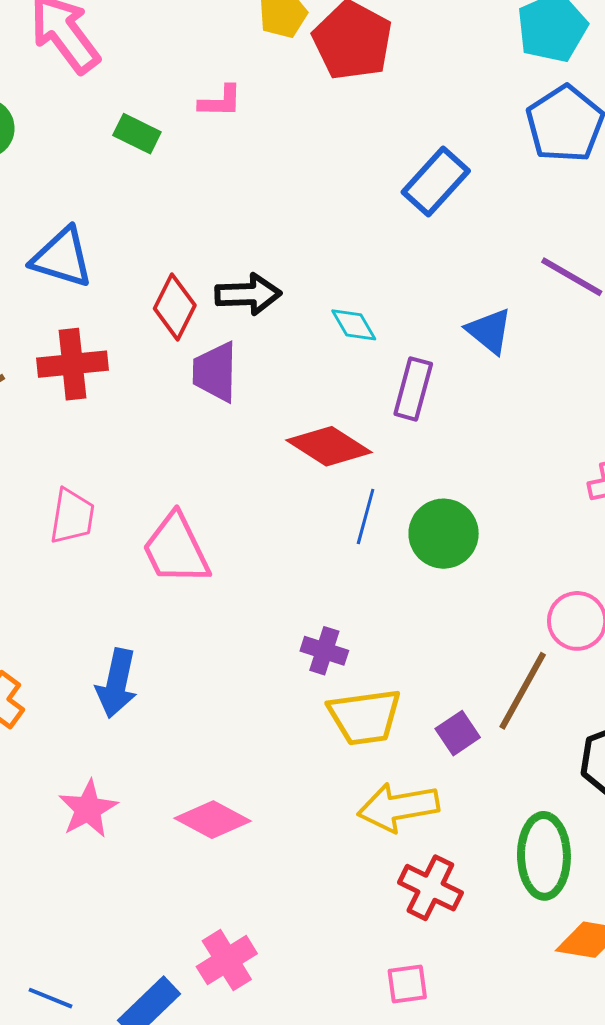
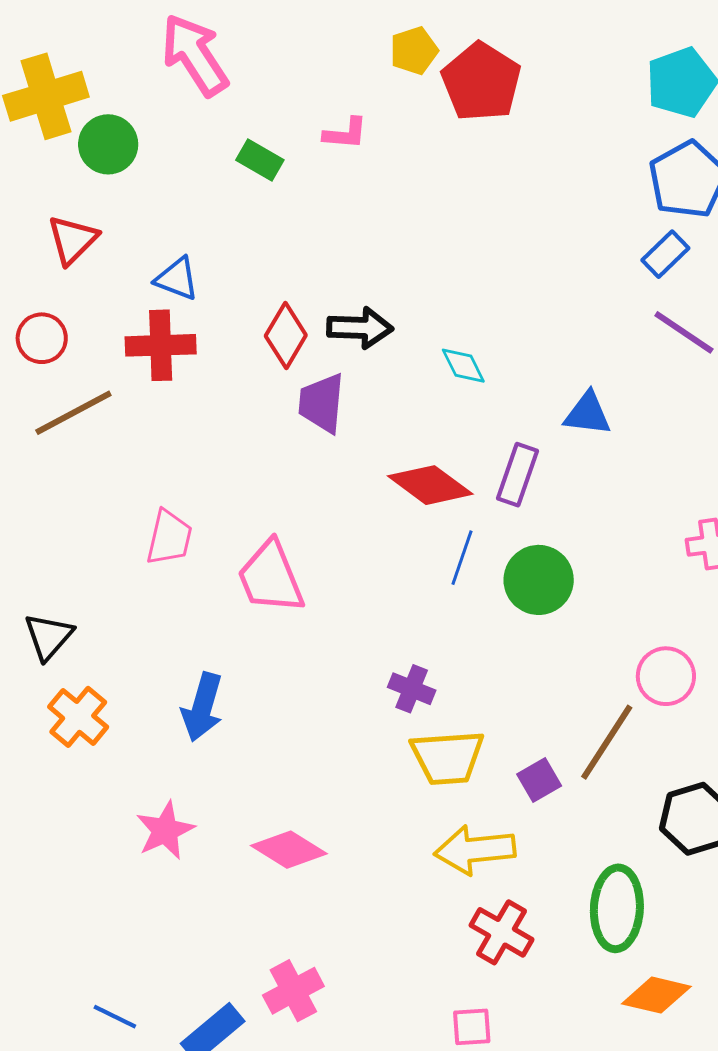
blue rectangle: (436, 182) -> (665, 254), moved, size x0.7
blue triangle: (62, 258) -> (177, 279), size x0.7
blue triangle: (489, 331) -> (588, 414), moved, turned -36
red cross: (72, 364) -> (161, 345), moved
purple rectangle: (413, 389) -> (517, 475), moved

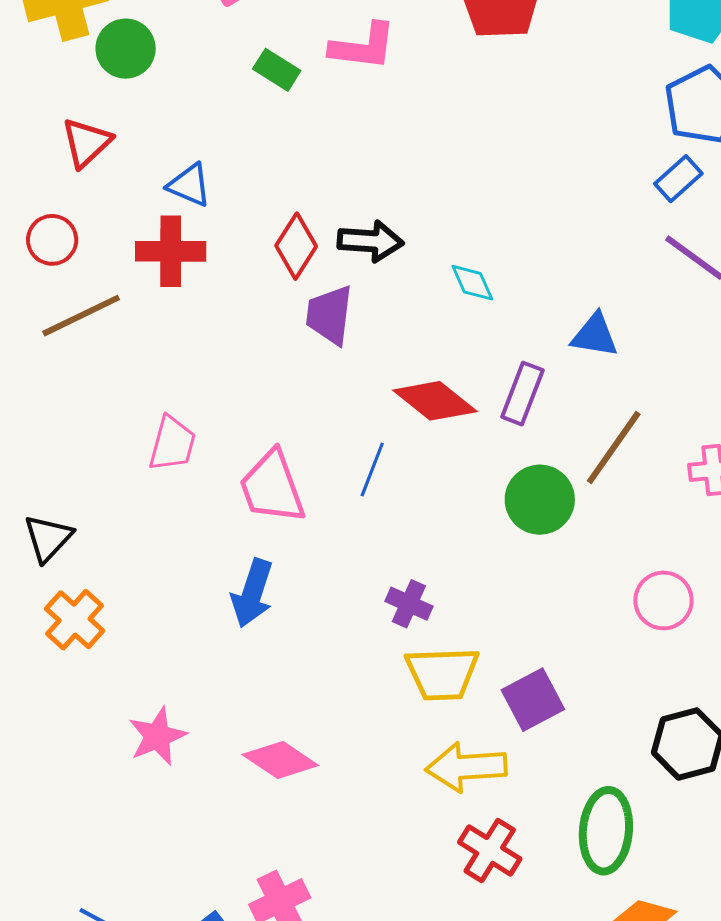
pink L-shape: (345, 134) -> (363, 46), size x1.5
blue line: (462, 558) -> (372, 470), moved
blue arrow: (202, 707) -> (252, 593), moved
brown line: (607, 742) -> (614, 448), moved
purple square: (539, 780) -> (533, 700), size x1.4

